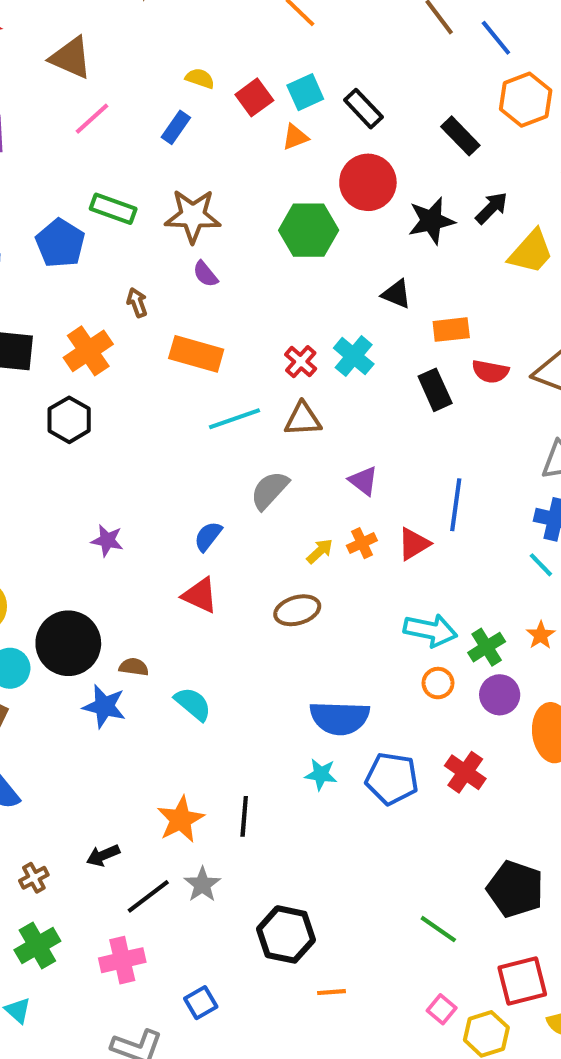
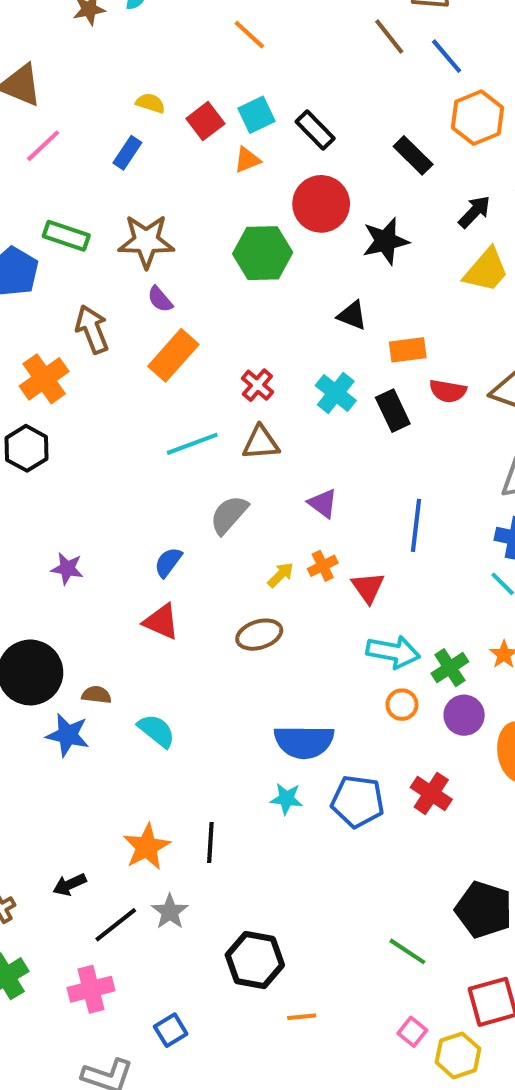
black arrow: (492, 208) -> (474, 212), moved
brown arrow: (137, 302) -> (92, 329), size x1.6
orange rectangle: (196, 354) -> (173, 355), moved, turned -63
cyan cross: (354, 356) -> (336, 393), moved
red triangle: (414, 544) -> (368, 587), moved, turned -33

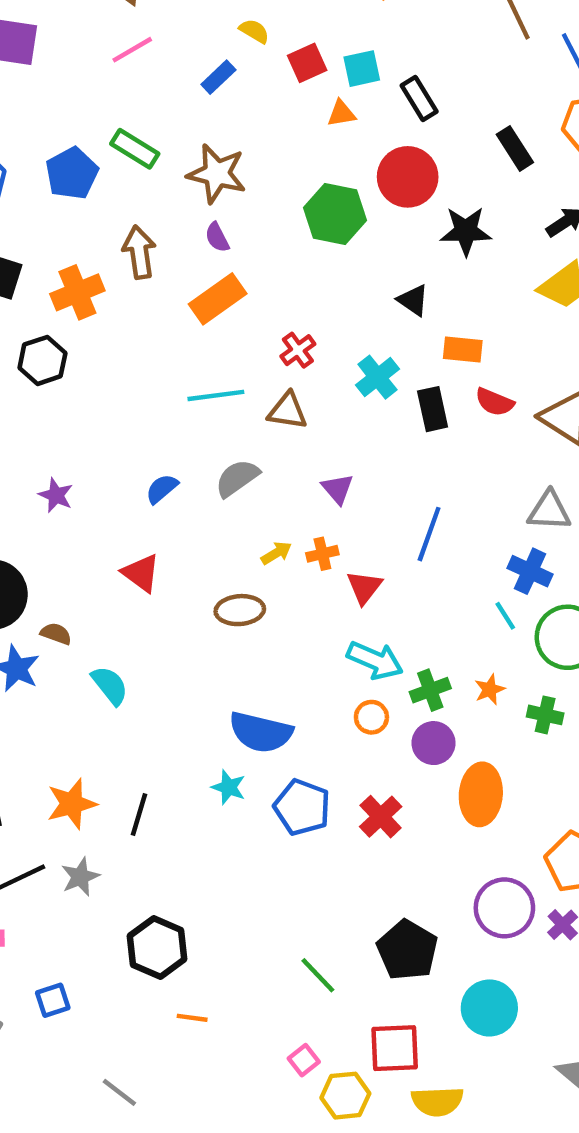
blue semicircle: (168, 562) -> (162, 489), moved

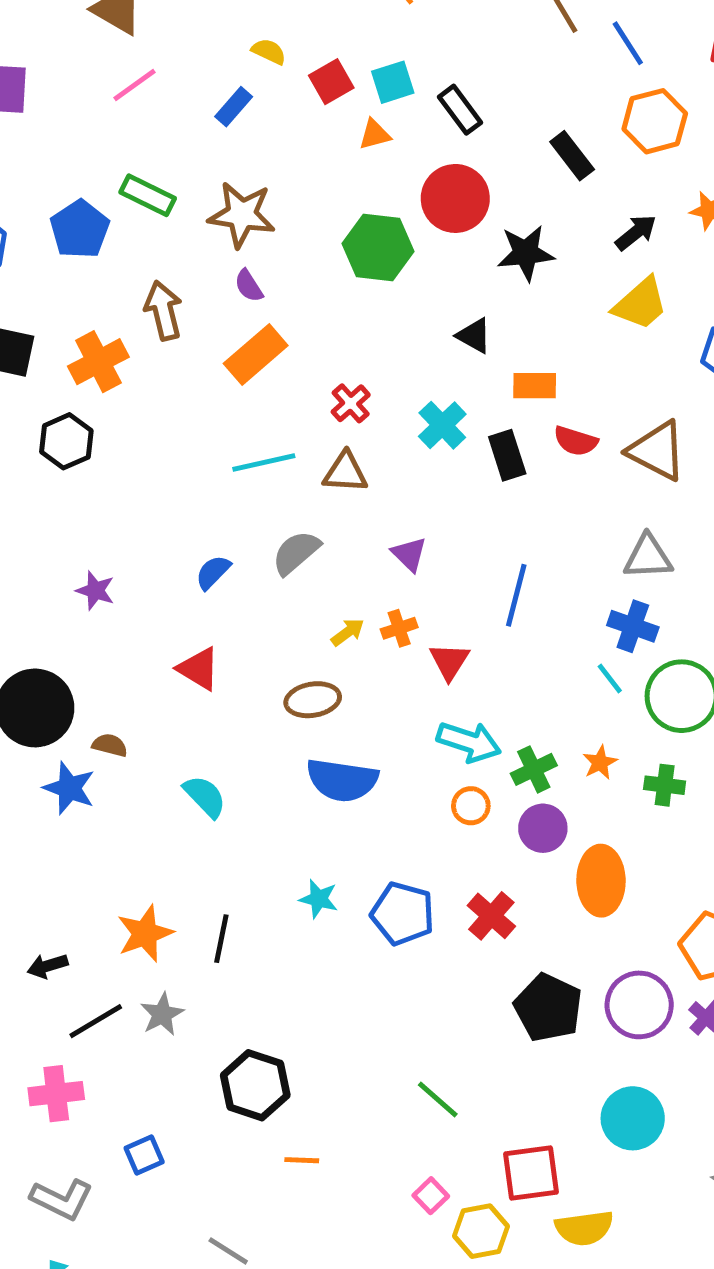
cyan semicircle: (110, 685) -> (205, 796), moved
blue semicircle: (261, 732) -> (342, 780), moved
black pentagon: (407, 950) -> (548, 1008), moved

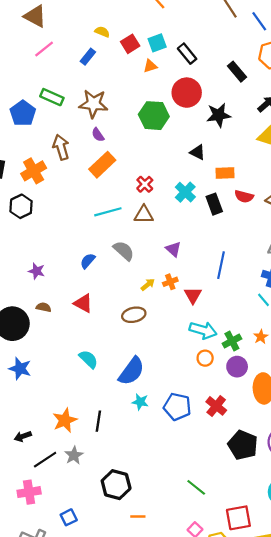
gray semicircle: (296, 553) -> (124, 251), turned 85
brown semicircle: (110, 745) -> (44, 307), moved
blue semicircle: (342, 780) -> (131, 371), moved, turned -60
blue star: (69, 788) -> (20, 368), moved

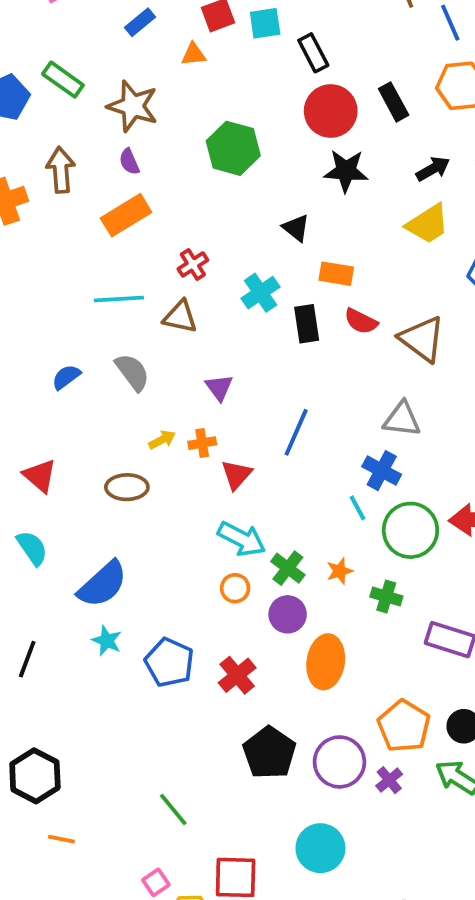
orange triangle: (150, 66) -> (194, 54), moved
red circle: (187, 93) -> (331, 111), moved
red triangle: (83, 303) -> (40, 476), moved
green cross: (232, 341) -> (288, 568), turned -36

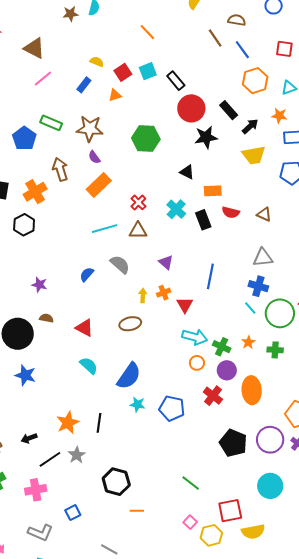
black rectangle: (394, 102) -> (229, 110), moved
yellow trapezoid: (428, 224) -> (254, 155), turned 35
brown triangle: (422, 339) -> (264, 214), size x0.6
yellow arrow: (162, 440) -> (143, 295), turned -48
red cross: (237, 675) -> (213, 396), moved

